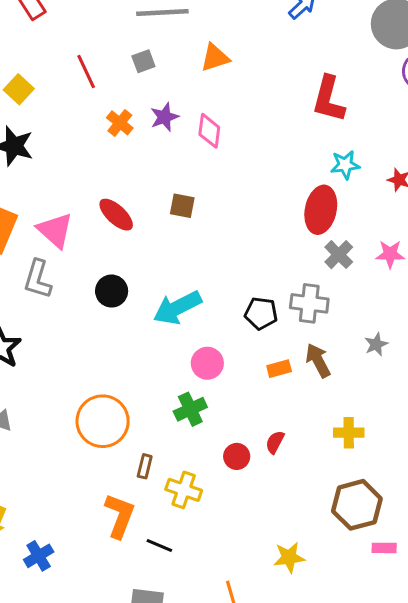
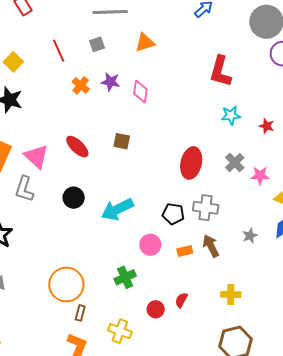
purple star: (164, 117) -> (111, 82), turned 30
red ellipse: (321, 210) -> (191, 163), moved
gray cross: (339, 255) -> (235, 163), moved
pink circle: (207, 363) -> (150, 245), moved
brown rectangle: (145, 466) -> (80, 313), moved

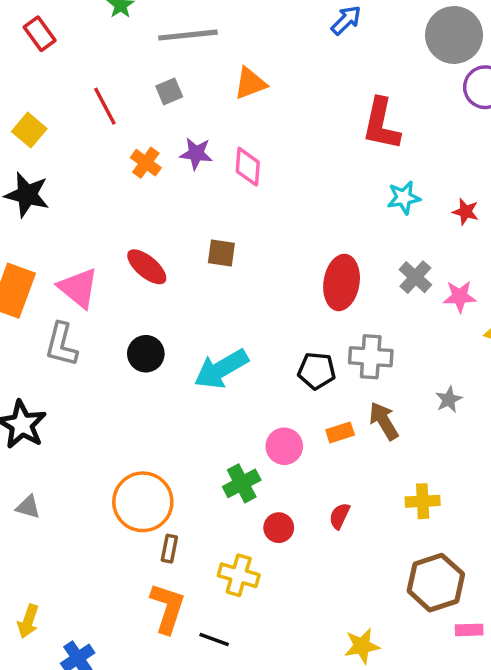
pink circle: (150, 245) -> (284, 446), moved
red circle: (156, 309) -> (279, 528), moved

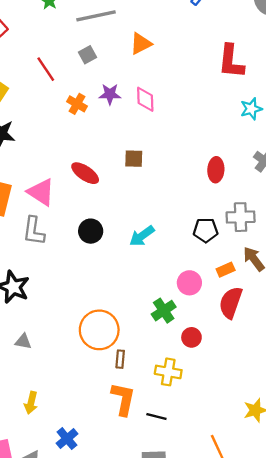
red ellipse: (342, 282) -> (216, 170), size x0.7
cyan arrow: (221, 369) -> (142, 236), size x0.7
red semicircle: (339, 516) -> (231, 303), moved, size x1.8
yellow arrow: (28, 621) -> (31, 403), moved

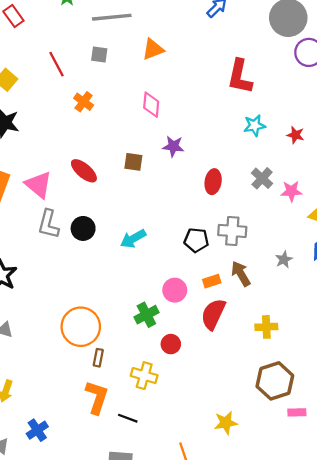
gray square: (88, 55) -> (99, 55), turned 30
purple star: (110, 94) -> (173, 146), moved
gray L-shape: (34, 231) -> (48, 224), moved

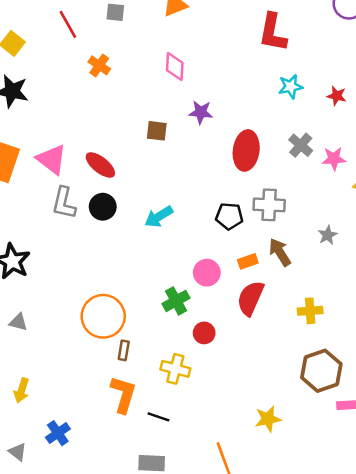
red ellipse: (84, 171) -> (100, 165), moved
red ellipse: (213, 182) -> (246, 150), size x1.4

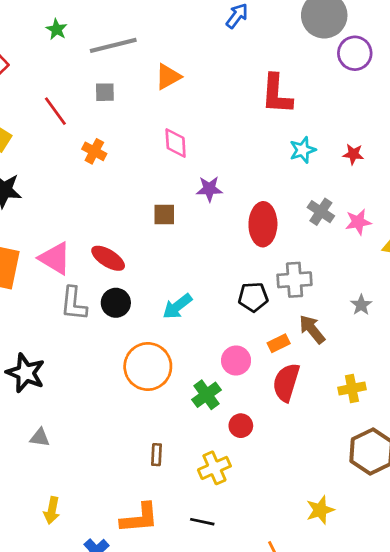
orange circle: (103, 316) -> (148, 366), moved
yellow cross: (175, 369) -> (214, 468), turned -32
orange L-shape: (123, 394) -> (139, 518), moved, turned 75

